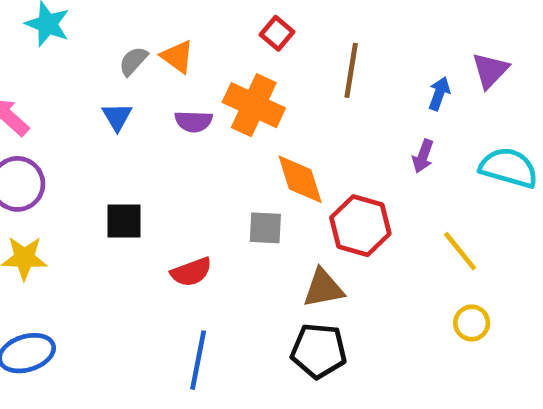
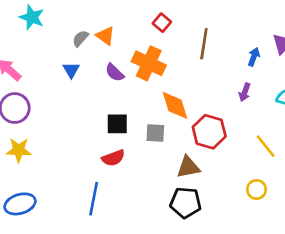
purple semicircle: (194, 121) -> (115, 73), turned 42
black square: (124, 221) -> (117, 124), moved
yellow circle: (472, 323) -> (257, 189), moved
blue line: (198, 360) -> (94, 199), moved

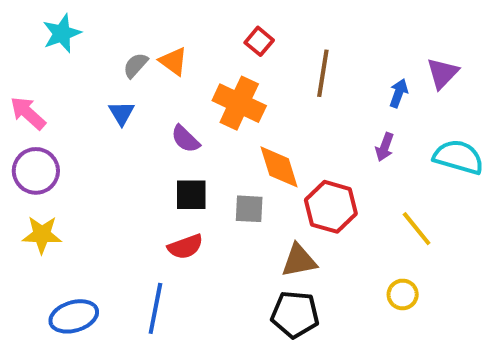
cyan star: (32, 17) -> (62, 33), turned 30
purple semicircle: (115, 73) -> (185, 139), moved
blue ellipse: (20, 204) -> (74, 316), moved

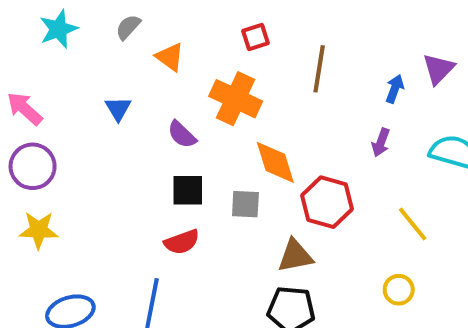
red square: (259, 41) -> (255, 37), turned 32
gray semicircle: (136, 65) -> (128, 27), moved

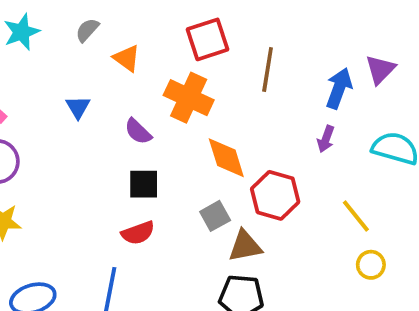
red square: (255, 37) -> (207, 39), size x1.6
blue arrow: (395, 89) -> (339, 88), size x1.5
gray square: (245, 204) -> (215, 216), moved, turned -32
yellow circle: (399, 290) -> (371, 265), moved

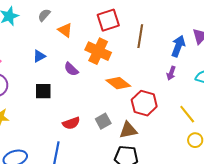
blue triangle: (78, 107) -> (39, 56), turned 32
orange diamond: (226, 158) -> (118, 83), turned -35
black square: (144, 184) -> (43, 91), moved
gray square: (215, 216) -> (103, 121), moved

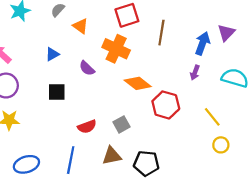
brown triangle: (128, 130) -> (112, 156), moved

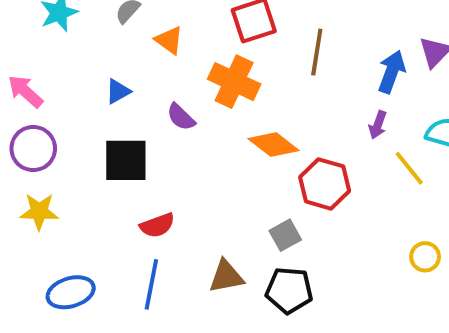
black square: (57, 92) -> (126, 160), size x1.4
yellow line: (212, 117) -> (409, 168), moved
gray square: (121, 124) -> (285, 235), moved
red semicircle: (87, 127) -> (157, 225), moved

